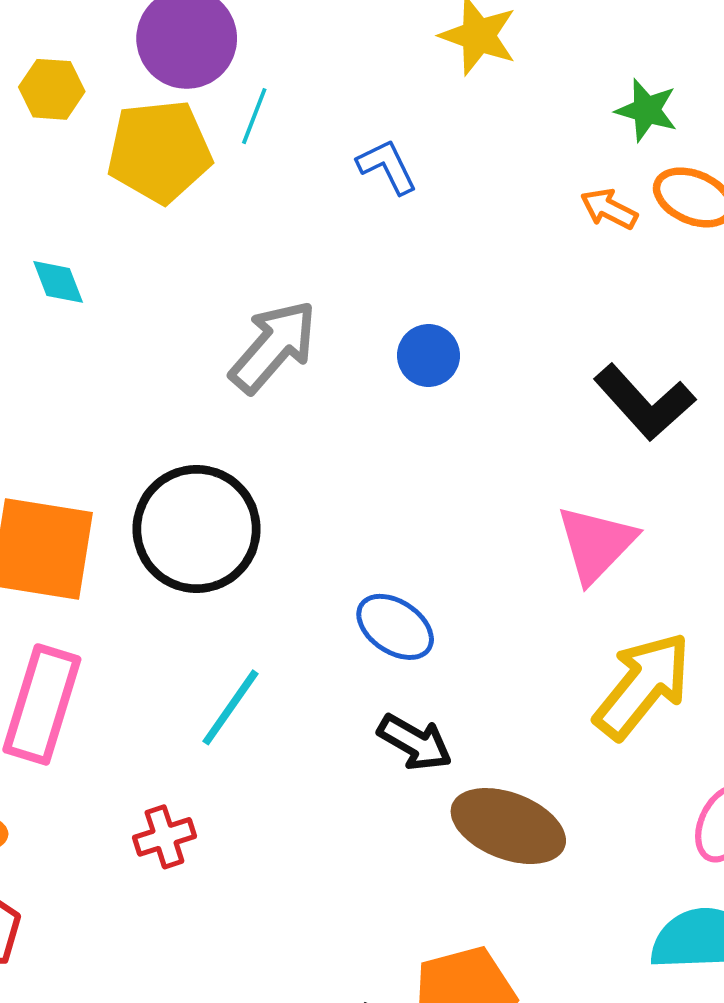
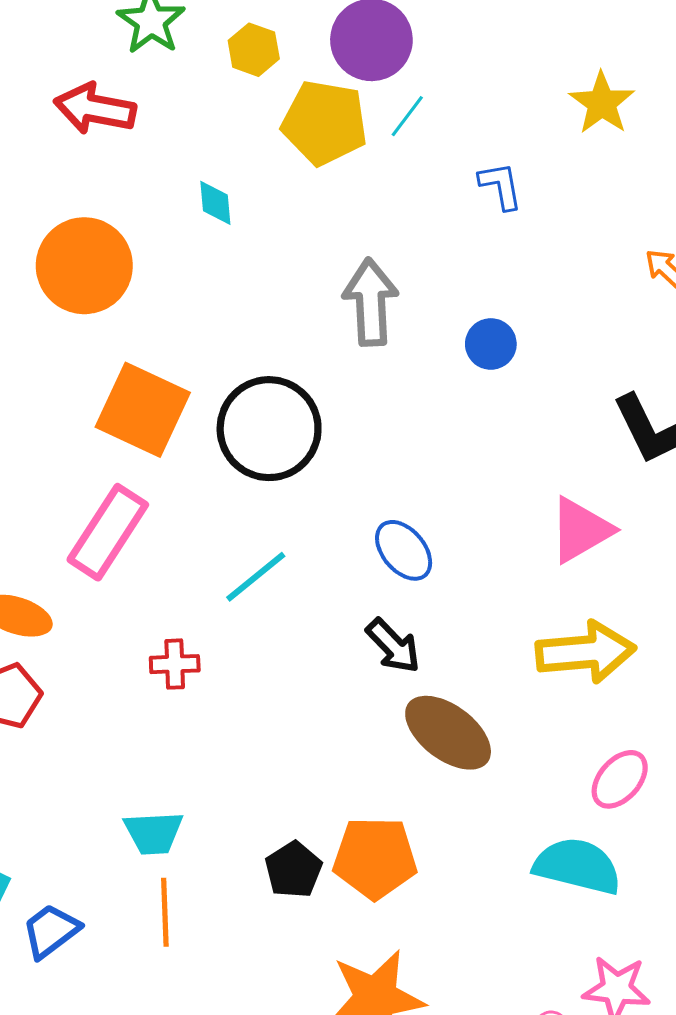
gray arrow: (273, 347) -> (371, 302), turned -60
yellow arrow: (643, 686) -> (585, 652), turned 30

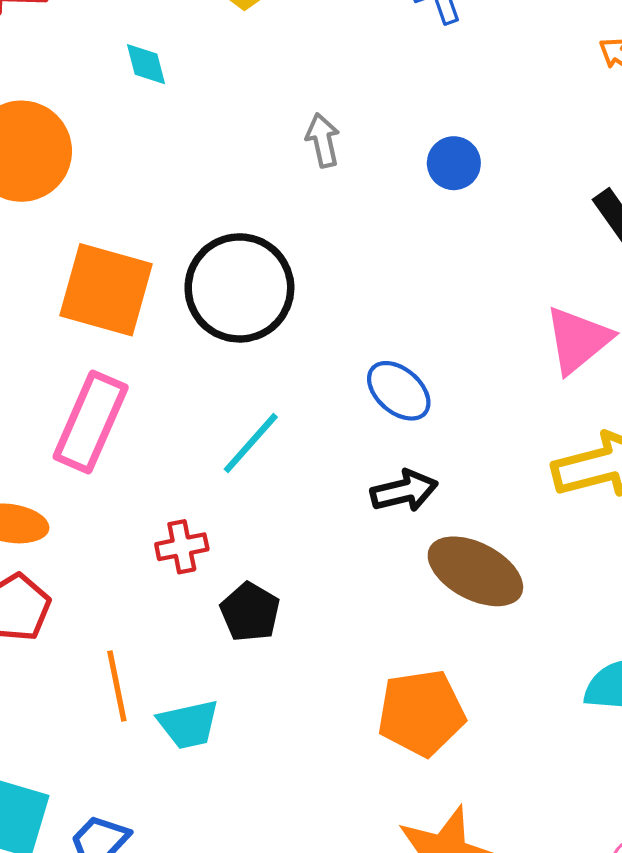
gray arrow: (371, 302) -> (323, 140), size x0.6
black arrow: (393, 646) -> (404, 491), turned -50
black pentagon: (293, 870) -> (250, 612), moved
orange line: (165, 912) -> (117, 686), moved

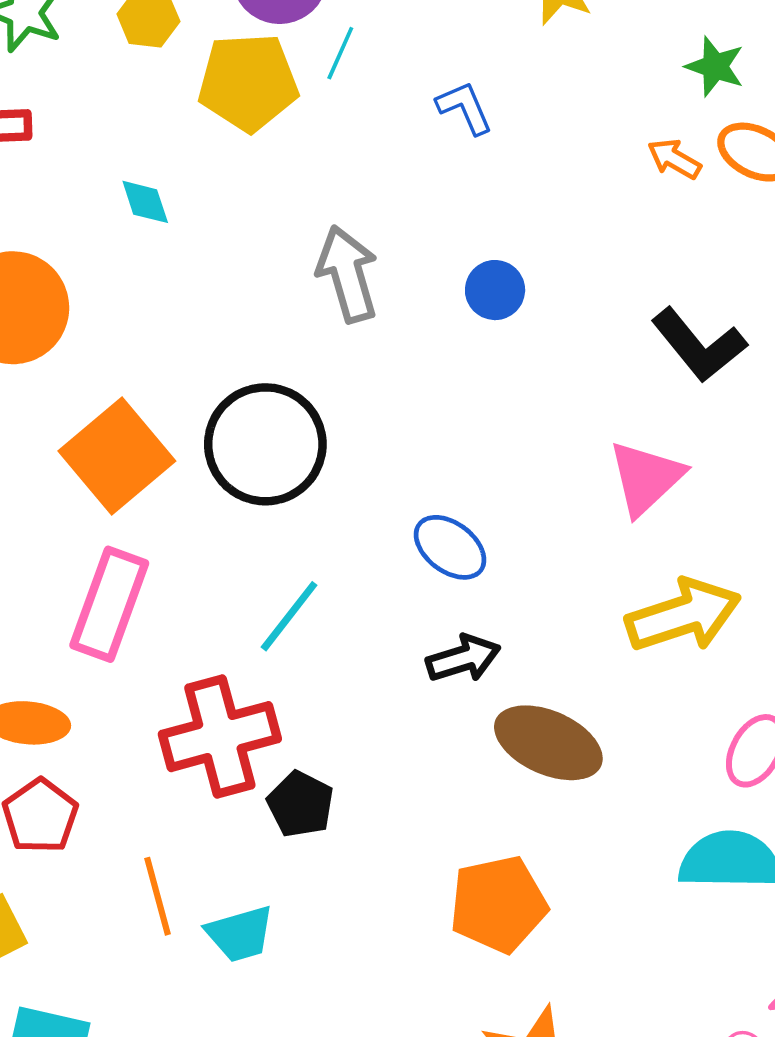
gray arrow: (323, 140) -> (347, 274), size x1.6
orange square: (106, 290) -> (117, 456), turned 38
red cross: (182, 547) -> (220, 737), size x2.0

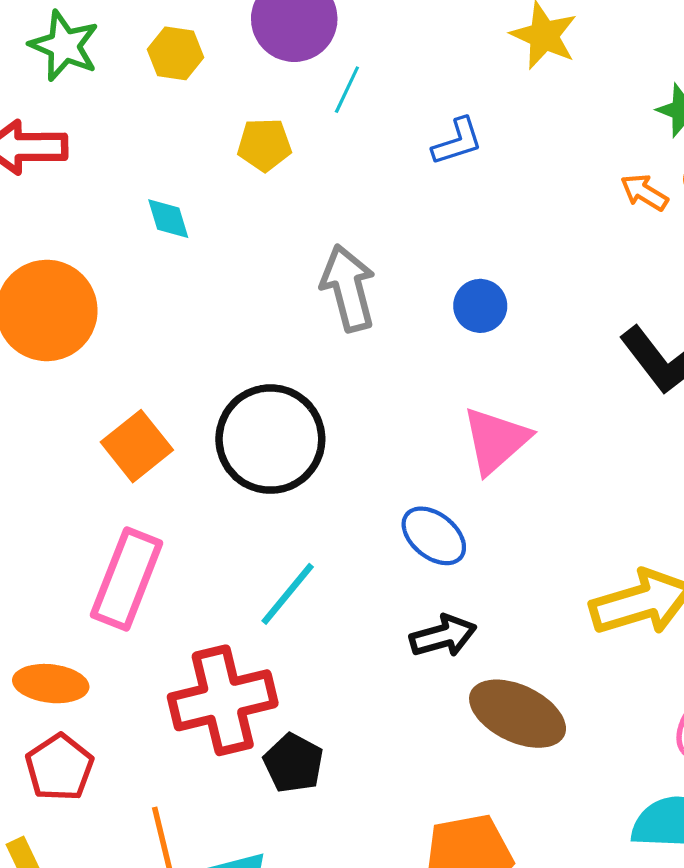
yellow pentagon: (248, 82) -> (264, 145), moved, size x0.6
blue L-shape: (465, 108) -> (457, 142), turned 94
orange square: (117, 456) -> (137, 446), size x0.7
pink triangle: (646, 478) -> (496, 440), moved

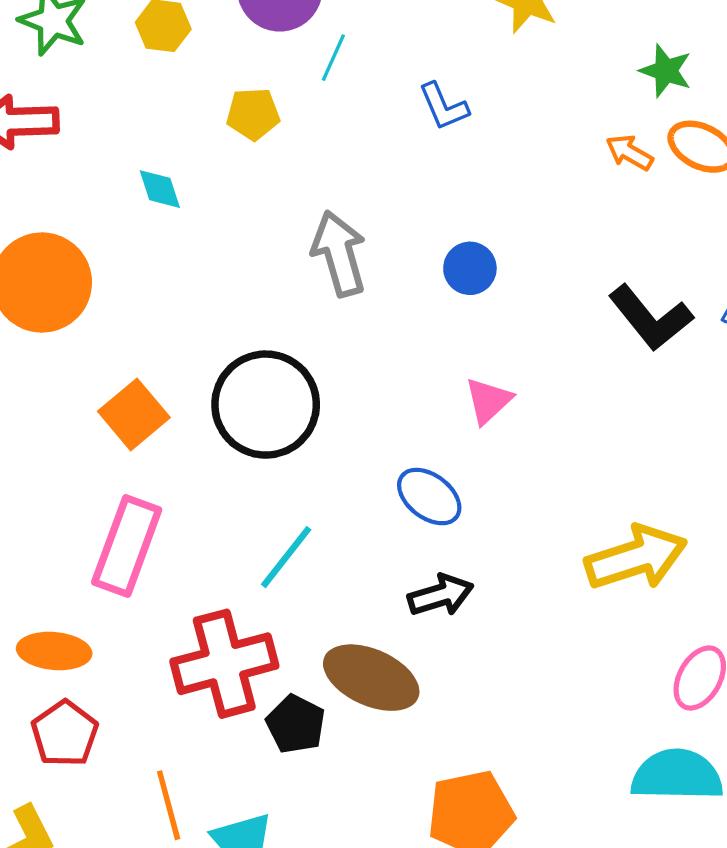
blue L-shape: (457, 142) -> (444, 106), turned 86
pink triangle: (496, 440) -> (488, 401), size x0.7
brown ellipse: (518, 714) -> (371, 678), moved

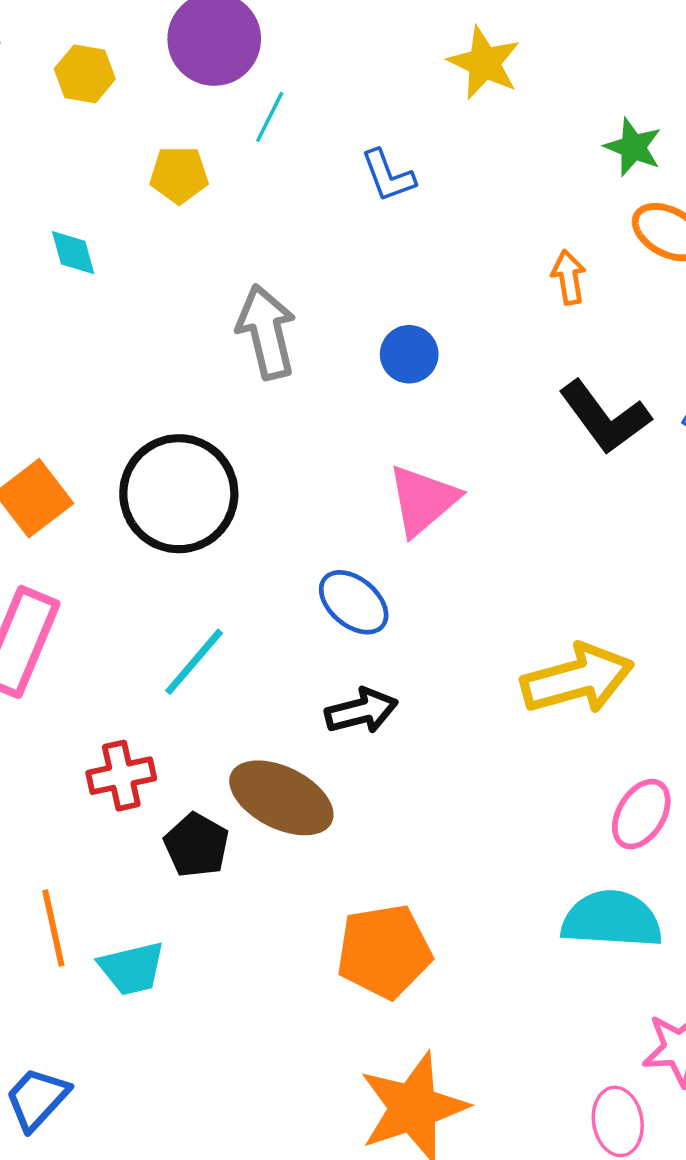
orange arrow: (629, 153) -> (569, 277), moved, turned 48
pink triangle: (488, 401) -> (423, 500), size x1.4
red cross: (224, 664) -> (121, 776), size x0.6

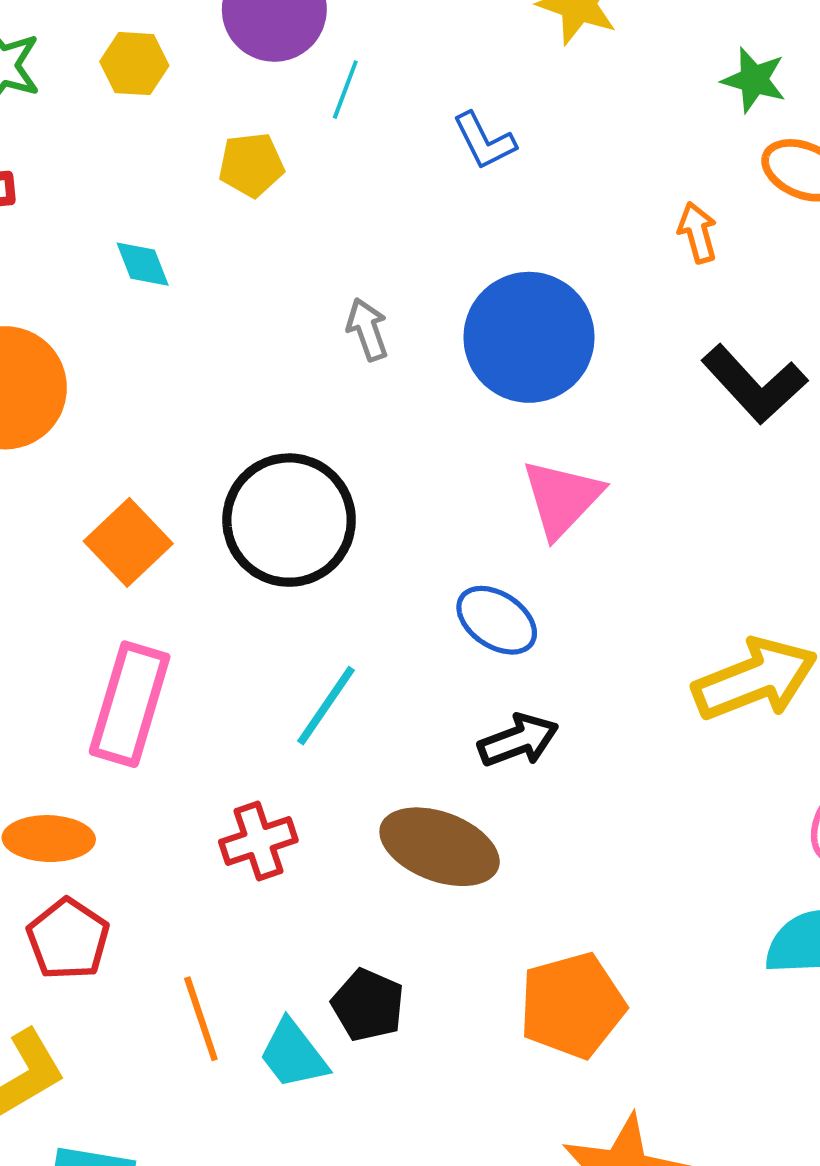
gray arrow: (266, 332) -> (367, 329), size x0.6
blue circle: (409, 354) -> (529, 337), size x2.0
black pentagon: (196, 845) -> (368, 1005), moved
cyan trapezoid: (132, 968) -> (293, 1054), turned 72

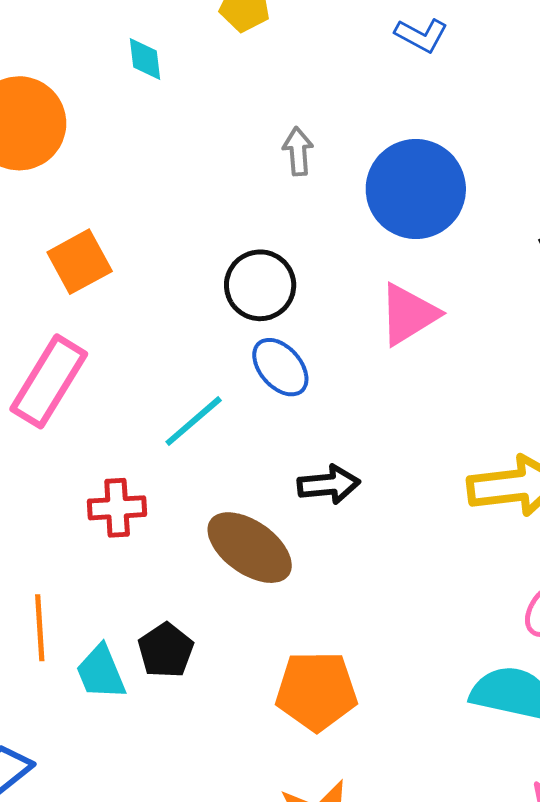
blue L-shape: (484, 141) -> (421, 35), turned -50
black circle: (289, 520) -> (260, 285), moved, size x0.7
blue ellipse: (497, 620) -> (280, 367), moved

